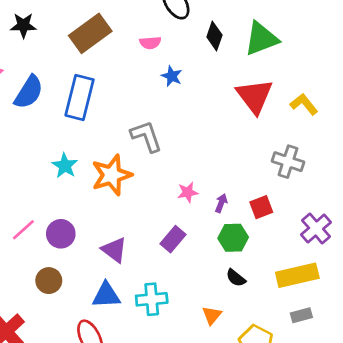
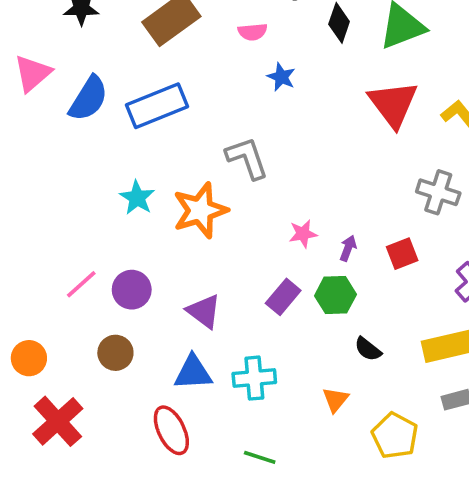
blue rectangle: (80, 97) -> (157, 106), turned 54
green hexagon: (233, 238) -> (335, 295), moved

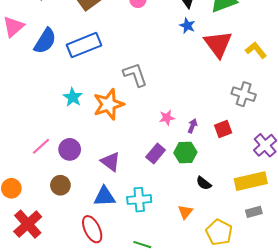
blue star: (281, 77) -> (187, 26), moved

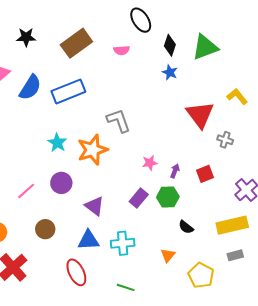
red triangle: (218, 44) -> (200, 115), moved
gray cross: (244, 94) -> (225, 140), size x0.7
purple circle: (70, 149) -> (61, 183), moved

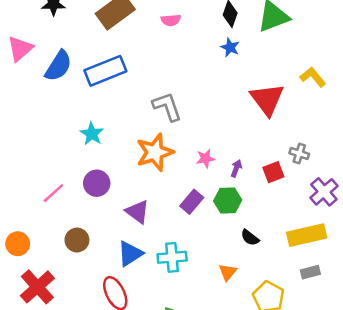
gray cross: (225, 140) -> (299, 154), moved
orange star: (92, 150) -> (155, 152), moved
blue triangle: (88, 240) -> (130, 254), turned -30

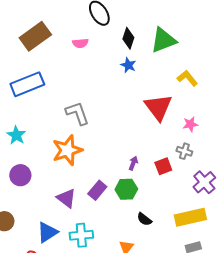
yellow L-shape: (313, 77) -> (187, 78), moved
pink star: (205, 159) -> (190, 124), moved
purple triangle: (137, 212) -> (66, 198), moved

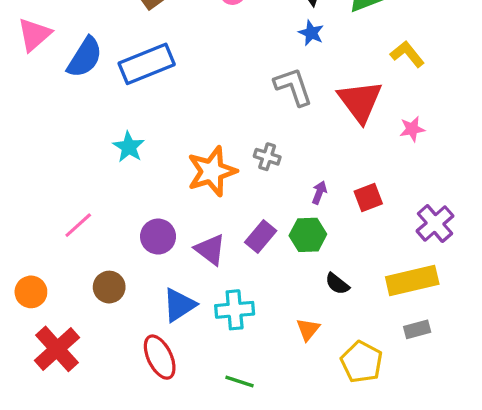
gray L-shape: (77, 113) -> (293, 87), moved
gray cross: (184, 151) -> (267, 157), moved
purple circle: (20, 175) -> (158, 237), moved

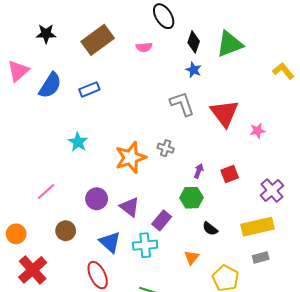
yellow L-shape: (407, 54) -> (283, 71), moved
blue rectangle: (147, 64) -> (89, 89), size x0.6
purple rectangle: (261, 237) -> (162, 220), moved
blue triangle: (179, 305) -> (110, 242), turned -45

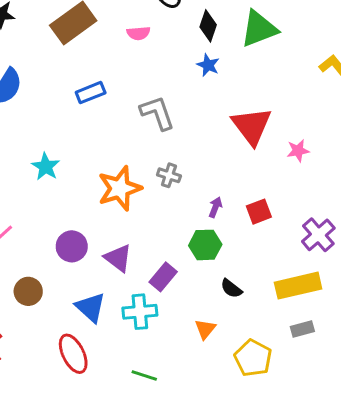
blue rectangle: (89, 89) -> (91, 93), moved
gray L-shape: (182, 104) -> (157, 113), moved

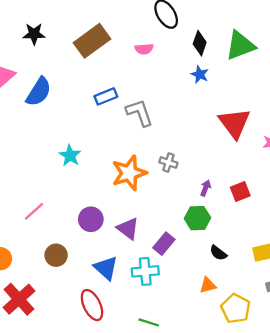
gray L-shape: (157, 113) -> (139, 113), moved
orange triangle: (205, 329) -> (208, 285), moved, turned 36

